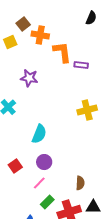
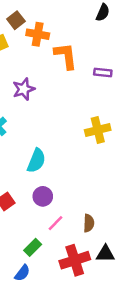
purple rectangle: (81, 65) -> (103, 73), moved
purple star: (29, 78) -> (24, 89), turned -30
pink line: (39, 183) -> (56, 223), moved
green rectangle: (47, 202) -> (33, 247), moved

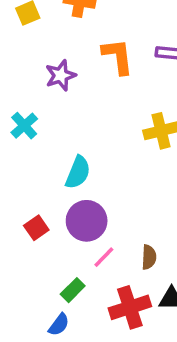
orange L-shape: (66, 56) -> (118, 56), moved
purple circle: (43, 196) -> (87, 221), size x1.5

